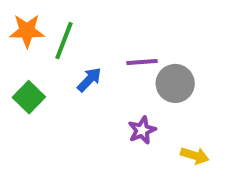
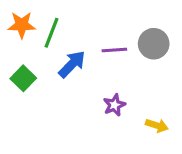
blue arrow: (89, 80) -> (72, 64), size x1.4
gray circle: (175, 83) -> (154, 44), moved

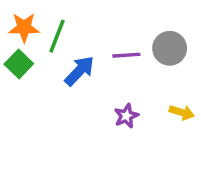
green square: (23, 78) -> (19, 64), moved
yellow arrow: (157, 125) -> (182, 112), moved

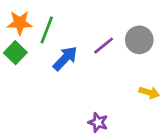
purple line: (126, 55) -> (104, 46), turned -35
purple star: (126, 116) -> (98, 122), moved, turned -30

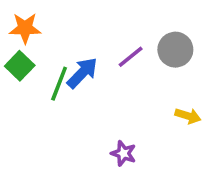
green line: (47, 30) -> (59, 84), moved

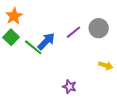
orange star: (25, 28) -> (14, 16), turned -30
green line: (59, 84) -> (33, 47), turned -72

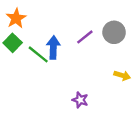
blue arrow: (46, 41) -> (53, 47), turned -42

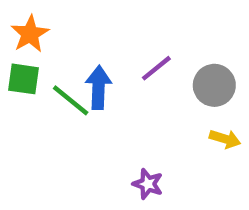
gray circle: (114, 32) -> (214, 85), moved
green square: (13, 43) -> (23, 79), turned -36

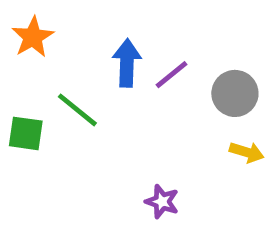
green square: (23, 79) -> (26, 133), moved
blue arrow: (99, 87) -> (127, 63), moved

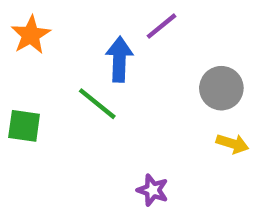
purple line: (171, 75) -> (161, 26), moved
green line: (77, 110) -> (97, 104), moved

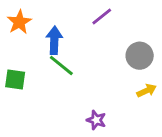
blue arrow: (119, 59) -> (54, 40), moved
yellow arrow: (232, 144) -> (147, 91), turned -42

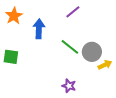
gray circle: (140, 56) -> (92, 52), moved
green line: (61, 65) -> (70, 47), moved

